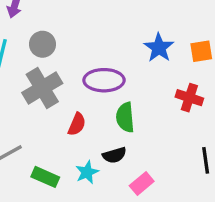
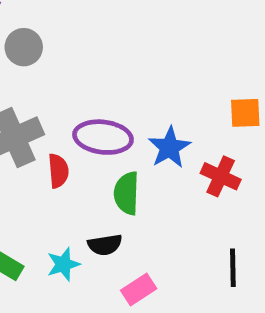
gray circle: (42, 44) -> (24, 47), moved
blue star: (159, 48) -> (169, 148), moved
red semicircle: (77, 124) -> (58, 171), moved, turned -35

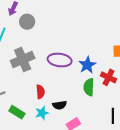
red semicircle: (58, 171) -> (40, 92), moved
green semicircle: (127, 193) -> (89, 87), moved

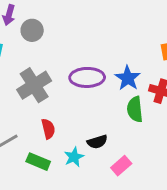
red semicircle: (40, 92) -> (48, 129), moved

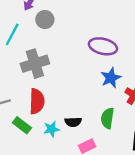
purple ellipse: (87, 77) -> (103, 46), moved
green semicircle: (135, 109) -> (108, 118), moved
red semicircle: (48, 129) -> (37, 101), size x1.5

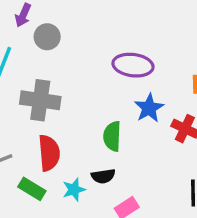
gray cross: (35, 64) -> (40, 100), turned 32
green semicircle: (108, 118) -> (112, 136), moved

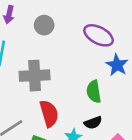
gray circle: (47, 37) -> (44, 25), moved
purple ellipse: (133, 65) -> (99, 35), turned 32

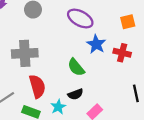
green semicircle: (94, 92) -> (76, 67), turned -30

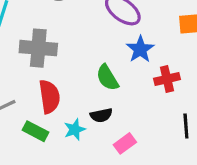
red cross: (122, 53) -> (167, 79), moved, turned -35

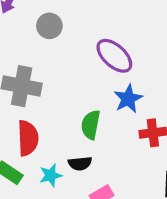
green semicircle: (107, 78) -> (91, 125), turned 36

